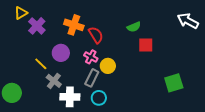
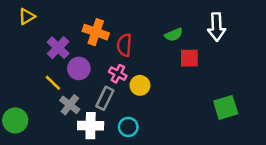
white arrow: (188, 21) -> (217, 27), moved, turned -120
purple cross: (37, 26) -> (58, 48), moved
red semicircle: (96, 35) -> (124, 45), turned -144
gray rectangle: (92, 78) -> (105, 98), moved

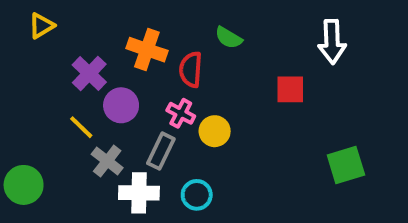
green semicircle: (174, 35) -> (229, 38), moved, turned 54

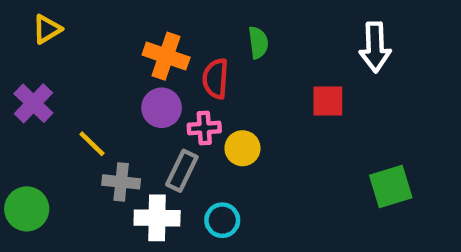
green semicircle: (229, 38) -> (258, 43), turned -128
purple cross: (89, 73) -> (33, 103), moved
purple circle: (121, 105) -> (162, 108), moved
pink cross: (181, 113) -> (204, 128), turned -32
gray cross: (107, 161) -> (121, 182), turned -32

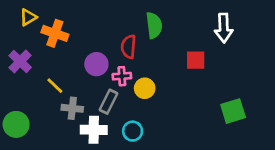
green semicircle: (258, 43) -> (154, 25), size x1.4
orange cross: (166, 56) -> (55, 33), moved

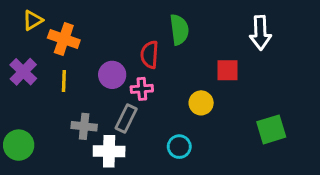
yellow line: (55, 86) -> (64, 81), moved, turned 48
yellow circle: (145, 88) -> (201, 103), moved
cyan circle: (133, 131) -> (179, 147), moved

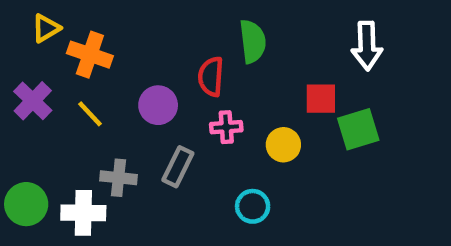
yellow line: (64, 81) -> (90, 114), turned -45
pink cross: (142, 89) -> (226, 127), moved
green square: (271, 129) -> (358, 129), moved
white cross: (109, 151) -> (83, 213), moved

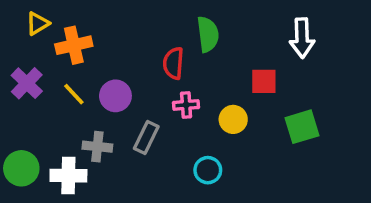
orange cross: (90, 55) -> (74, 45), turned -32
purple circle: (158, 105) -> (115, 96), moved
green square: (358, 129) -> (302, 127), moved

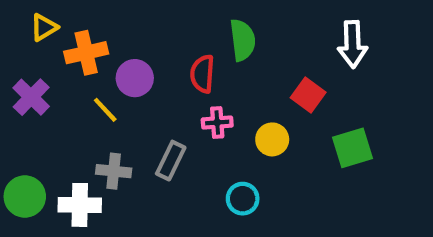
red square: (264, 81) -> (308, 95), turned 36
yellow line: (74, 94) -> (105, 110), moved
purple circle: (115, 96) -> (135, 78), moved

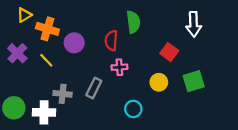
orange cross: (86, 53) -> (47, 29), turned 30
yellow line: (105, 110) -> (46, 60), moved
yellow circle: (272, 139) -> (159, 82), moved

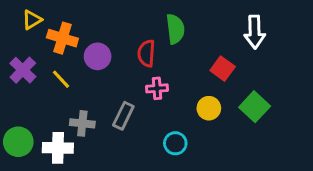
green square: (194, 81) -> (255, 107), turned -30

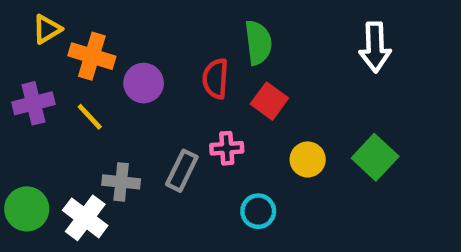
red square: (223, 69) -> (269, 101), moved
purple cross: (23, 70) -> (33, 103), turned 32
pink cross: (157, 88) -> (227, 148), moved
white cross: (58, 148) -> (85, 218), turned 36

